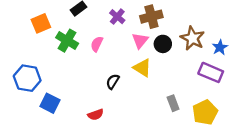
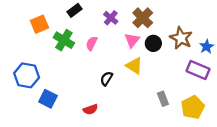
brown cross: (151, 17) -> (143, 18), turned -30

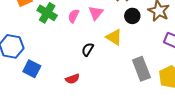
pink triangle: (132, 40) -> (96, 13), moved
gray rectangle: (163, 99) -> (141, 69), size x1.6

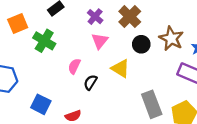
pink semicircle: (73, 16) -> (74, 66), moved
blue square: (32, 69) -> (41, 104), moved

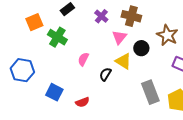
brown cross: (130, 17) -> (131, 16), turned -30
pink triangle: (100, 41) -> (119, 37), moved
black circle: (141, 44) -> (141, 48), moved
black semicircle: (90, 82) -> (105, 74), moved

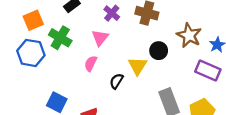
pink triangle: (119, 37) -> (100, 38), moved
yellow triangle: (123, 61) -> (138, 66), turned 30
blue hexagon: (22, 70) -> (31, 53), moved

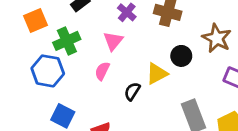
green cross: (60, 38) -> (67, 41), turned 35
blue hexagon: (31, 53) -> (48, 71), moved
yellow triangle: (138, 66) -> (157, 74), turned 30

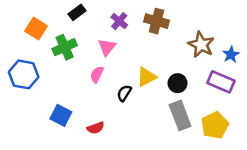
orange square: (35, 21) -> (36, 29), turned -35
black circle: (181, 56) -> (178, 83), moved
blue hexagon: (48, 71) -> (24, 74), moved

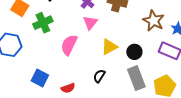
pink triangle: (107, 47) -> (90, 23), moved
pink semicircle: (97, 74) -> (69, 45), size x1.5
black semicircle: (124, 93) -> (99, 76), moved

